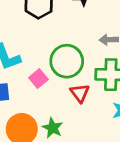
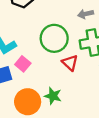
pink square: (38, 79) -> (23, 64), moved

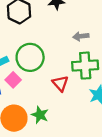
green circle: (54, 38) -> (30, 57), moved

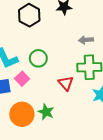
green circle: (30, 57) -> (38, 58), size x0.7

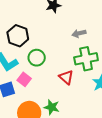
black hexagon: (29, 15) -> (18, 36), moved

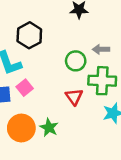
green circle: (37, 58) -> (76, 61), moved

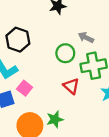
gray arrow: (101, 49) -> (86, 37), turned 40
green star: (49, 128) -> (55, 119), turned -30

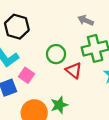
green circle: (65, 53) -> (56, 54), moved

